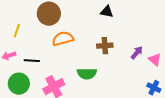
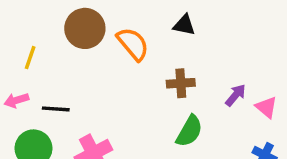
orange semicircle: (63, 39) -> (133, 44), moved, turned 65
green semicircle: (87, 74) -> (189, 131), moved, turned -60

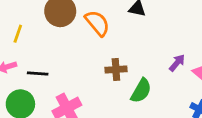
brown cross: (181, 83) -> (116, 70), moved

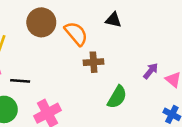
brown cross: (116, 70) -> (94, 62), moved

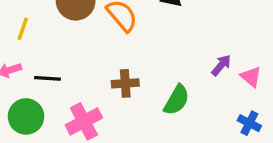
brown cross: (94, 62) -> (125, 83), moved

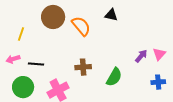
pink triangle: (251, 77) -> (159, 54), moved, turned 32
blue cross: (249, 123) -> (158, 82), moved, turned -32

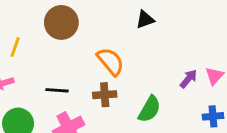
black triangle: (111, 15) -> (145, 20), turned -32
orange semicircle: (81, 26) -> (110, 61), moved
black line: (36, 64) -> (57, 90), moved

